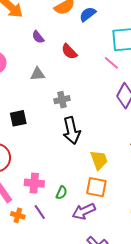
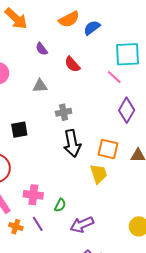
orange square: (96, 187) -> (108, 149), moved

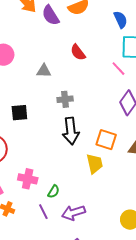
blue semicircle: (92, 28) -> (121, 20), moved, turned 96
purple semicircle: (42, 49) -> (51, 15), moved, size x1.5
purple line: (38, 224) -> (43, 212), moved

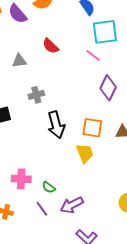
gray triangle: (44, 71) -> (19, 61), moved
gray cross: (65, 99) -> (36, 95), moved
green semicircle: (53, 192) -> (49, 187), turned 104

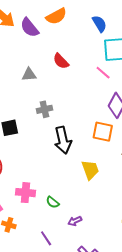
orange square: (92, 128) -> (103, 132), moved
purple arrow: (72, 205) -> (75, 221), size x0.6
purple line: (42, 209) -> (46, 238), moved

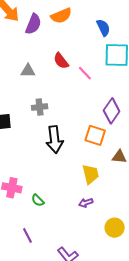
purple semicircle: (29, 28) -> (33, 24), turned -125
pink line: (103, 73) -> (85, 73), moved
yellow trapezoid: (90, 170) -> (90, 174), moved
purple arrow: (75, 221) -> (86, 203), moved

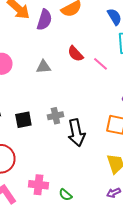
gray cross: (40, 107) -> (55, 116), moved

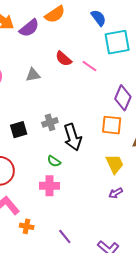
purple semicircle: (44, 20) -> (29, 28), turned 40
pink cross: (38, 185) -> (50, 186), moved
green semicircle: (65, 195) -> (54, 161), moved

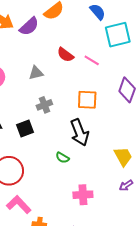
gray cross: (50, 122) -> (44, 105), moved
orange square: (112, 125) -> (87, 100), moved
pink cross: (50, 186) -> (83, 195), moved

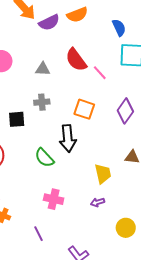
red semicircle: (65, 55) -> (76, 60), size x1.4
green semicircle: (62, 158) -> (44, 158), size x1.5

